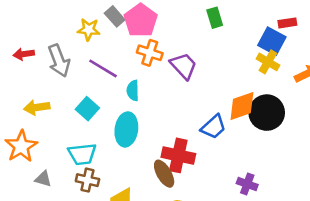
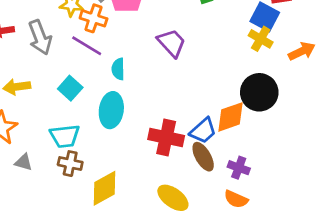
orange cross: (150, 53) -> (93, 18), moved
orange diamond: (242, 106) -> (230, 117), moved
blue trapezoid: (213, 127) -> (203, 131), moved
brown ellipse: (164, 174) -> (203, 157), moved

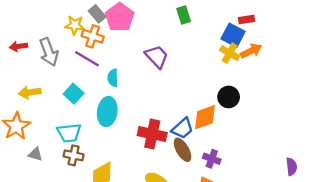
orange arrow: (302, 51) -> (251, 51), moved
black circle: (259, 92) -> (229, 97), size x0.7

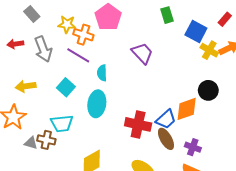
gray rectangle: (97, 14) -> (32, 14), moved
red rectangle: (247, 19) -> (225, 19), turned -40
blue square: (233, 35) -> (196, 32), moved
brown cross: (74, 155) -> (46, 140), moved

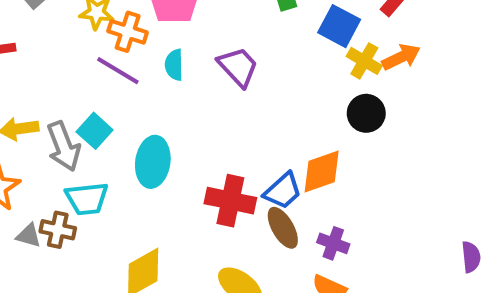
gray arrow: (43, 49) -> (64, 146), moved
cyan semicircle: (102, 73) -> (174, 65), moved
black circle: (208, 90) -> (366, 113), moved

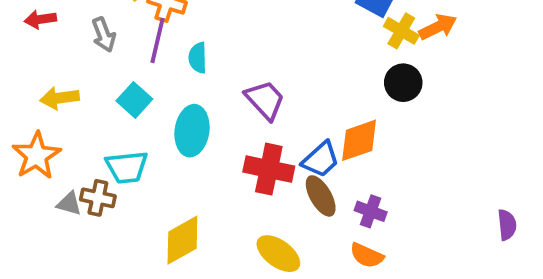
cyan semicircle: (174, 65) -> (198, 58), moved
purple trapezoid: (238, 67) -> (265, 100), moved
purple line: (118, 71) -> (157, 40), turned 72
gray arrow: (64, 146) -> (104, 35), moved, size x0.7

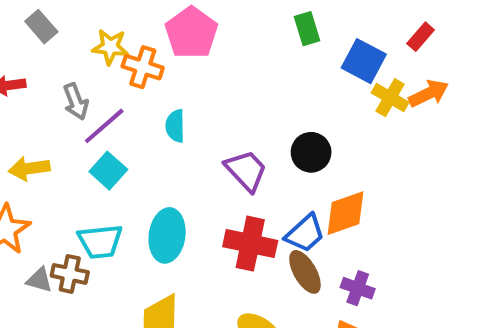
purple line: (157, 40) -> (104, 126), moved, turned 36
black circle: (403, 83) -> (311, 152), moved
cyan ellipse: (192, 131) -> (167, 235), moved

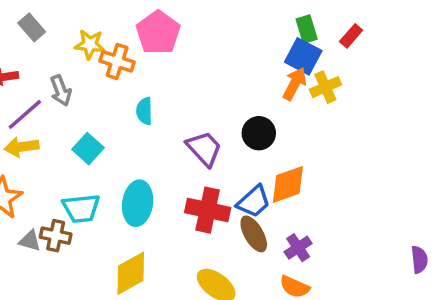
green rectangle: (307, 29) -> (307, 29), moved
orange arrow: (429, 93) -> (295, 84), moved, turned -36
yellow cross: (390, 98) -> (325, 87), turned 36
purple line: (104, 126) -> (25, 114), moved
purple cross: (358, 288) -> (298, 248), turned 36

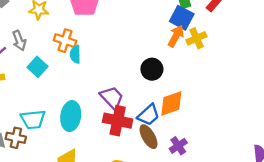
orange cross: (117, 61) -> (65, 41), moved
cyan square: (88, 149) -> (38, 67), moved
purple trapezoid: (204, 149) -> (112, 98), moved

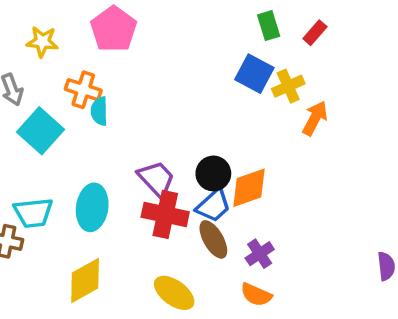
blue square: (182, 18) -> (254, 74), moved
orange arrow: (176, 36) -> (315, 118), moved
cyan square: (38, 67) -> (40, 131), size x1.4
black circle: (152, 69) -> (213, 173), moved

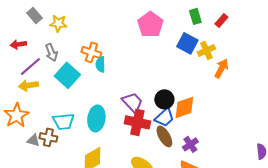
pink pentagon: (114, 29) -> (150, 24), moved
yellow star: (42, 42) -> (58, 23), moved

